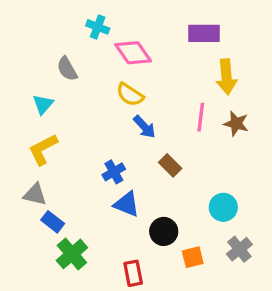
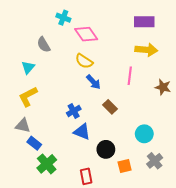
purple rectangle: (204, 33) -> (144, 22), moved
yellow arrow: (226, 77) -> (146, 50), turned -80
brown star: (236, 124) -> (163, 87), moved

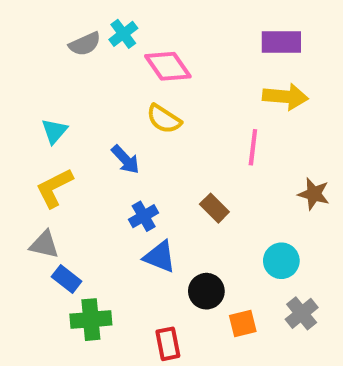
cyan cross: (63, 18) -> (123, 34), turned 32
gray semicircle: (44, 45) -> (85, 44), moved, turned -84
blue arrow: (93, 82) -> (125, 159), moved
brown star: (163, 87) -> (314, 194), moved
green cross: (47, 164) -> (91, 320), turned 36

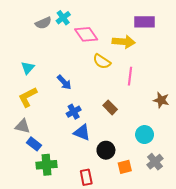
yellow arrow: (285, 97) -> (124, 42), moved
yellow semicircle: (164, 119) -> (102, 62), moved

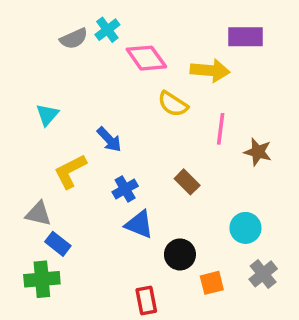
yellow L-shape: (28, 97) -> (70, 171), moved
brown star: (161, 100) -> (258, 152), moved
green cross: (47, 165) -> (42, 279), moved

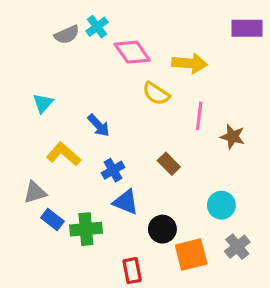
purple rectangle: (245, 37) -> (247, 28), moved
yellow L-shape: (70, 171) -> (64, 154), turned 68
gray triangle: (38, 214) -> (35, 192), turned -30
green cross: (42, 279) -> (86, 229), moved
orange square: (212, 283) -> (191, 255), size x1.5

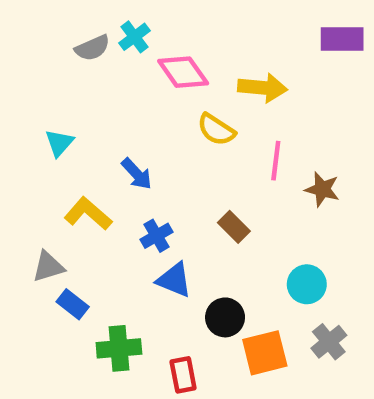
green cross: (86, 229) -> (119, 348), moved

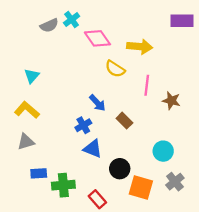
blue arrow: (137, 174) -> (97, 103), moved
yellow L-shape: (88, 214) -> (27, 110), moved
blue rectangle: (73, 304) -> (39, 173), moved, turned -42
orange square: (265, 353) -> (141, 187), turned 30
red rectangle: (183, 375) -> (97, 199), turned -30

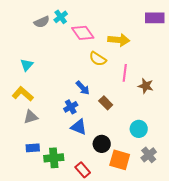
gray triangle: (26, 142) -> (31, 117), moved

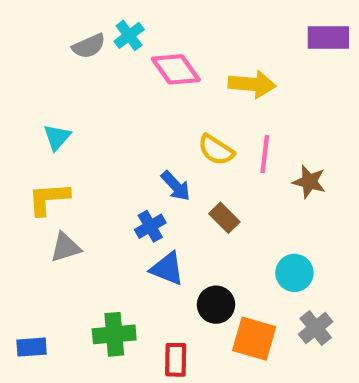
yellow semicircle: (98, 59) -> (216, 150), moved
yellow L-shape: (23, 94) -> (49, 199), turned -45
blue rectangle: (33, 148) -> (32, 347), moved
red rectangle: (83, 170) -> (176, 360), turned 42

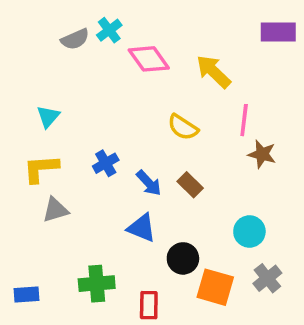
yellow arrow: (252, 84) -> (213, 72), turned -141
pink line: (265, 154) -> (244, 120), moved
blue arrow: (176, 186) -> (149, 183), moved
blue cross: (150, 226) -> (106, 163), moved

